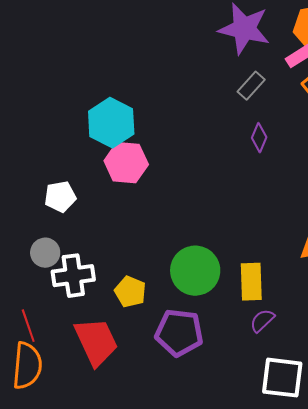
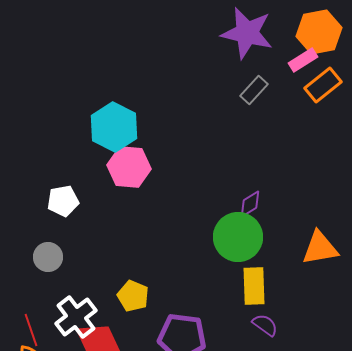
purple diamond: (259, 138) -> (250, 204), moved, turned 36
green circle: (195, 271) -> (238, 237), moved
white cross: (73, 276) -> (76, 317), moved, turned -30
purple semicircle: (262, 321) -> (265, 325), turned 80

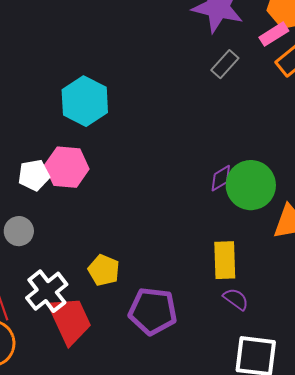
pink hexagon: (129, 167) -> (67, 167), moved
green circle: (238, 237) -> (251, 185), moved

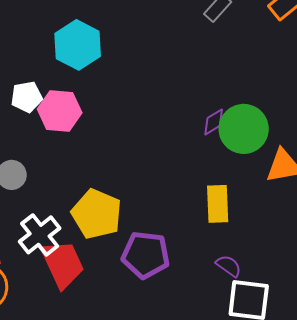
white pentagon: (34, 175) -> (27, 97), moved
yellow pentagon: (104, 270) -> (97, 214), size x1.6
purple semicircle: (236, 299) -> (229, 266), moved

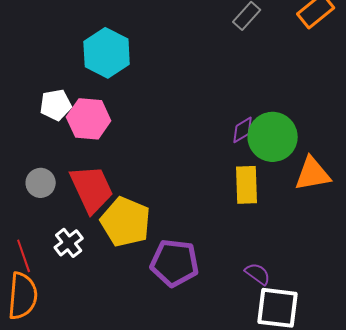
yellow rectangle: (218, 204) -> (247, 185), moved
white cross: (40, 235) -> (69, 243), size x0.7
red trapezoid: (63, 264) -> (92, 189), moved

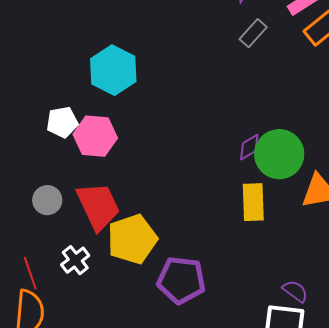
yellow pentagon: (126, 222) -> (132, 239), turned 30
purple semicircle: (258, 274) -> (295, 291), moved

